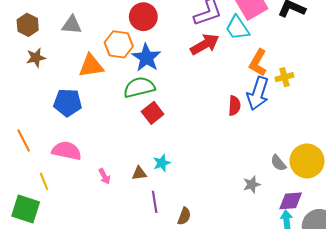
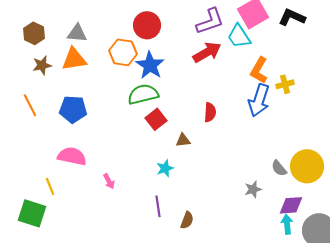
orange triangle: (91, 66) -> (74, 59), moved
red semicircle: (234, 106) -> (210, 112), moved
orange line: (24, 140) -> (30, 105), moved
brown triangle: (139, 173) -> (183, 140), moved

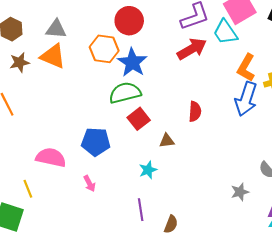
orange triangle: (74, 59) -> (53, 56), turned 32
blue pentagon: (73, 109) -> (96, 142), moved

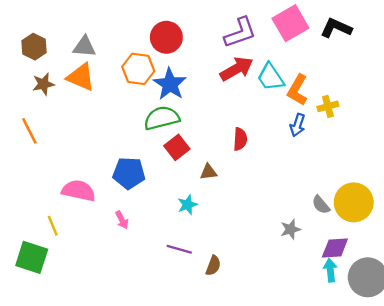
cyan trapezoid: (225, 32) -> (271, 77), moved
blue arrow: (246, 99) -> (297, 125), size x0.6
purple line: (141, 210) -> (179, 249), turned -65

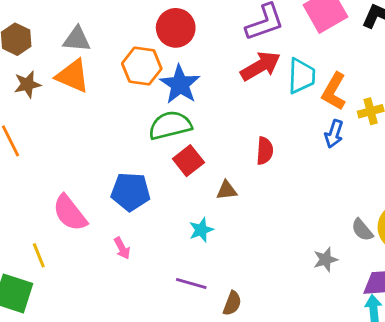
cyan trapezoid: (271, 77) -> (301, 76), turned -144
pink semicircle: (79, 191) -> (70, 213), turned -140

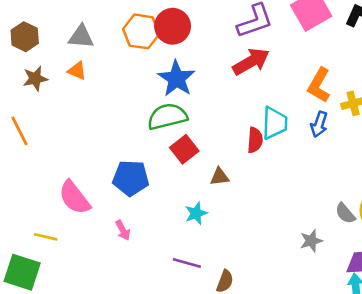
orange hexagon: (142, 66) -> (141, 31), moved
orange triangle: (73, 76) -> (77, 71), size x0.6
cyan trapezoid: (301, 76) -> (275, 123), moved
yellow line: (39, 255) -> (46, 237), turned -55

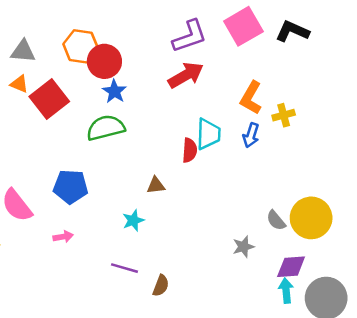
red circle: (173, 26) -> (104, 61), moved
blue star: (176, 79) -> (114, 91), size x0.7
red square: (184, 149) -> (49, 99), moved, size x1.4
pink arrow: (123, 230) -> (63, 237), turned -72

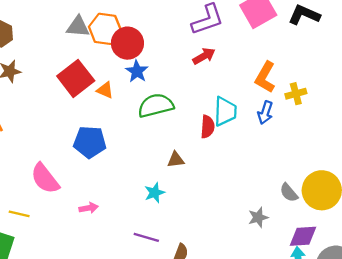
gray triangle: (23, 51) -> (78, 27), moved
red arrow: (186, 75) -> (204, 56), size x0.7
orange triangle: (19, 84) -> (105, 90), moved
green semicircle: (106, 128) -> (156, 105), moved
blue pentagon: (71, 187) -> (90, 142), moved

